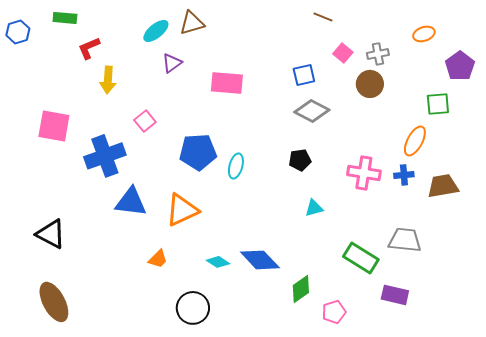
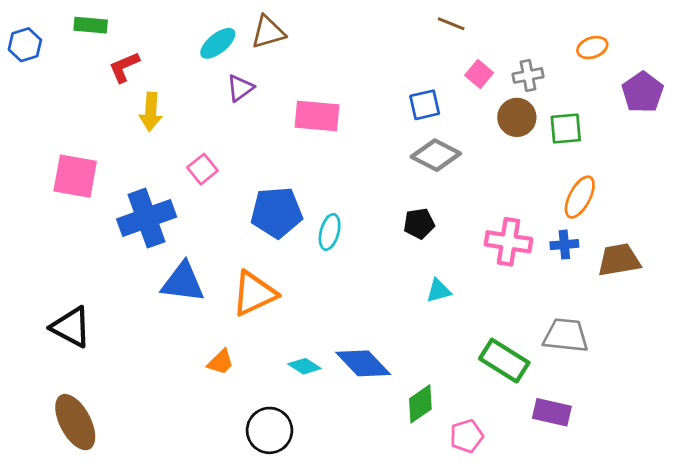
green square: (438, 104) -> (566, 129), moved

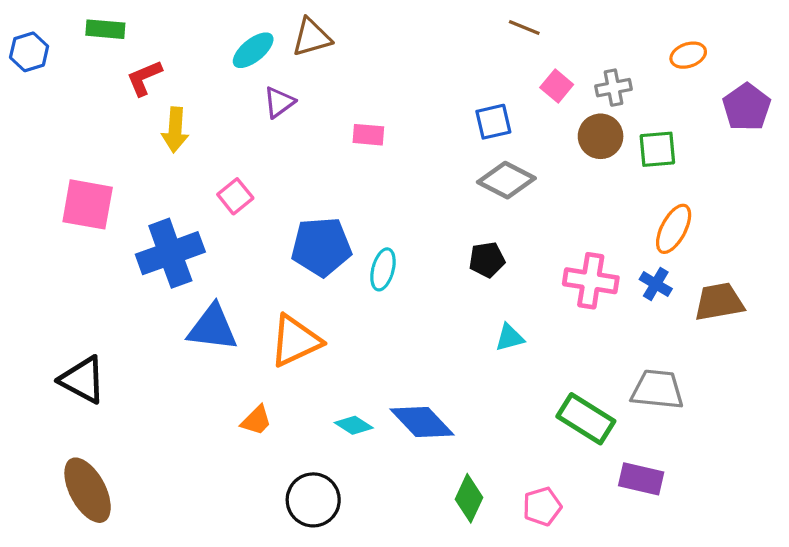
pink rectangle: (317, 116) -> (368, 135), size x0.6
blue cross: (564, 245) -> (656, 284), turned 36
green diamond: (420, 404) -> (469, 498), moved, turned -30

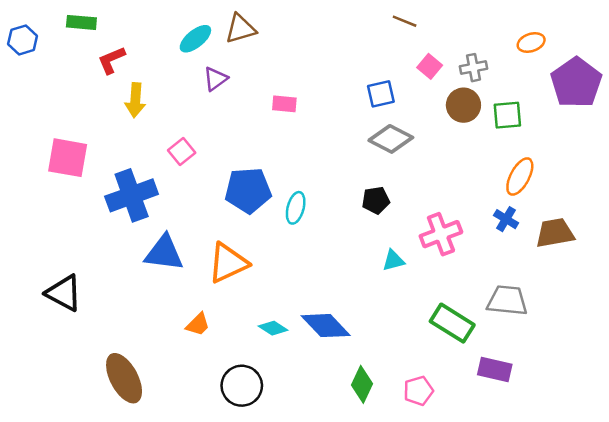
purple pentagon: (747, 107) -> (576, 83), size x1.4
pink cross: (591, 281) -> (441, 234), moved, turned -30
brown ellipse: (88, 490) -> (124, 378), moved

